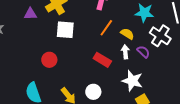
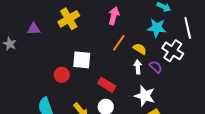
purple triangle: (30, 14) -> (34, 29), moved
white square: (65, 30) -> (82, 60), moved
red rectangle: (102, 60) -> (107, 85), moved

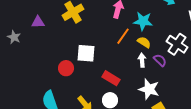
cyan star: (157, 28) -> (143, 21), moved

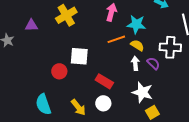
orange line: (123, 36) -> (116, 39), turned 36
white cross: (177, 44) -> (170, 47), turned -30

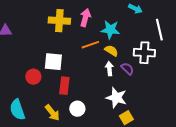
yellow cross: (66, 15) -> (59, 21), moved, turned 35
red rectangle: (104, 81) -> (64, 86), moved, turned 66

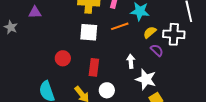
yellow semicircle: (111, 51) -> (150, 32), moved, turned -72
white square: (53, 62) -> (89, 32), moved
white arrow: (109, 69) -> (131, 61), moved

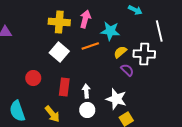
white square: (89, 32) -> (59, 52), turned 36
white arrow: (131, 61) -> (86, 91), moved
white circle: (107, 90) -> (87, 110), moved

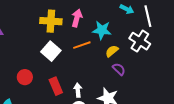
white line: (159, 31) -> (148, 16), moved
white cross: (144, 54) -> (140, 41), moved, turned 30
red rectangle: (64, 87) -> (56, 86), turned -30

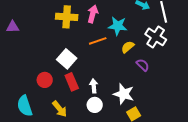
white square: (51, 51) -> (67, 59), moved
purple semicircle: (119, 69) -> (143, 65), moved
red circle: (25, 77) -> (45, 80), moved

